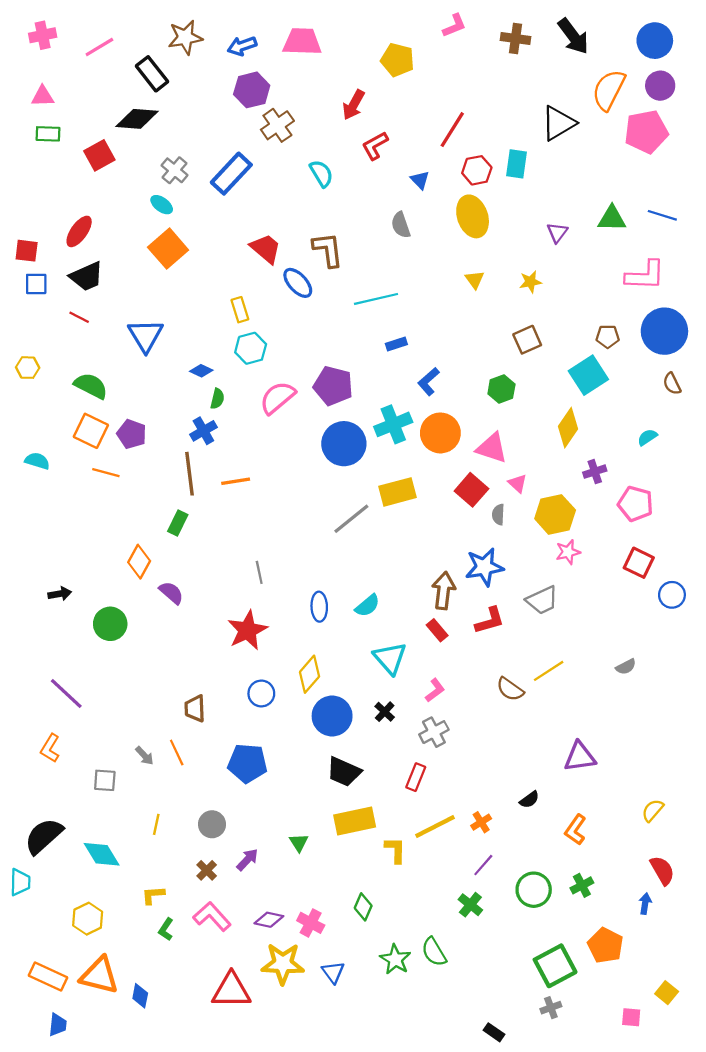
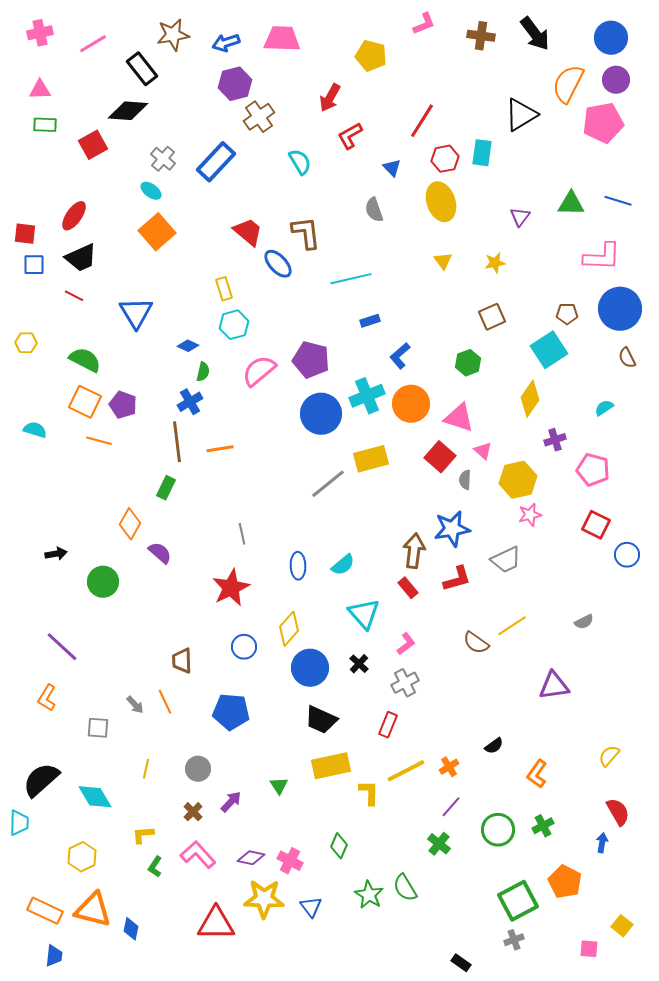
purple triangle: (580, 757) -> (554, 686), moved

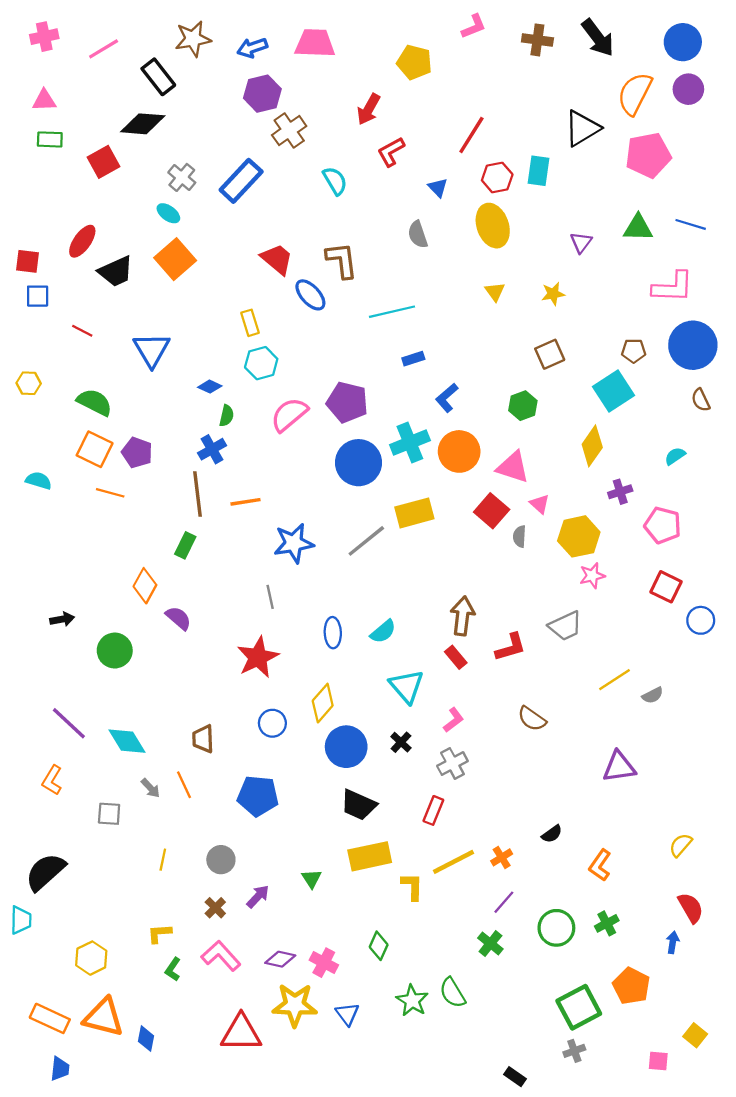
pink pentagon: (603, 123) -> (648, 155), moved
black trapezoid: (81, 258) -> (116, 271), moved
blue star: (452, 529) -> (294, 543), moved
yellow line: (512, 626) -> (615, 680), moved
cyan diamond: (95, 797) -> (127, 741), moved

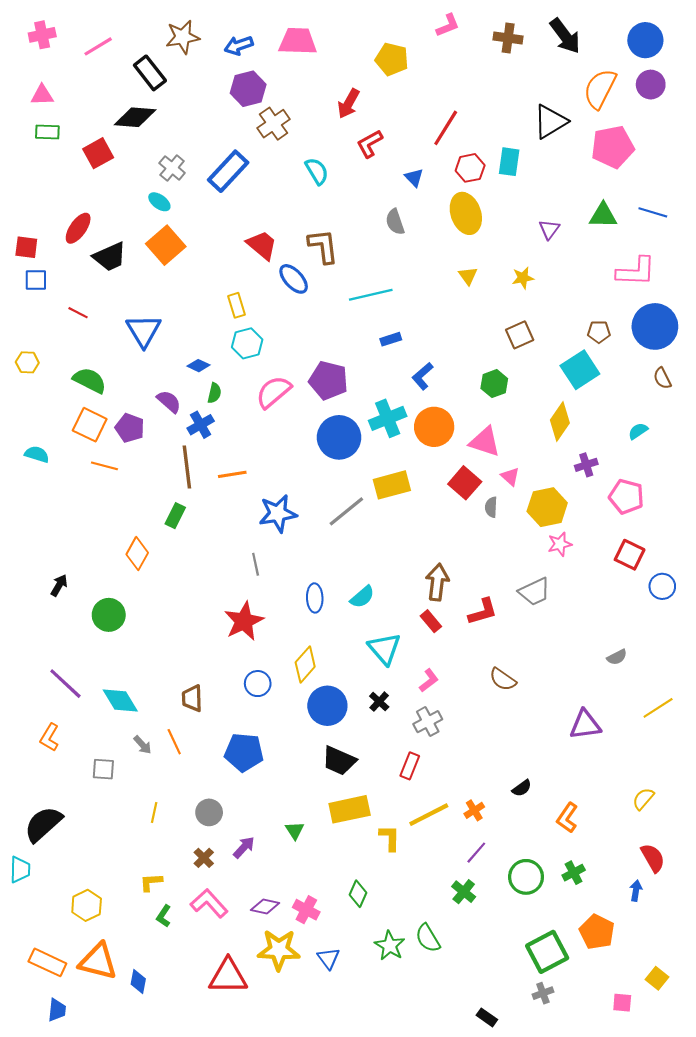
purple semicircle: (178, 618) -> (169, 401), moved
black arrow: (62, 619) -> (59, 585), turned -50
yellow line: (615, 680) -> (658, 708), moved

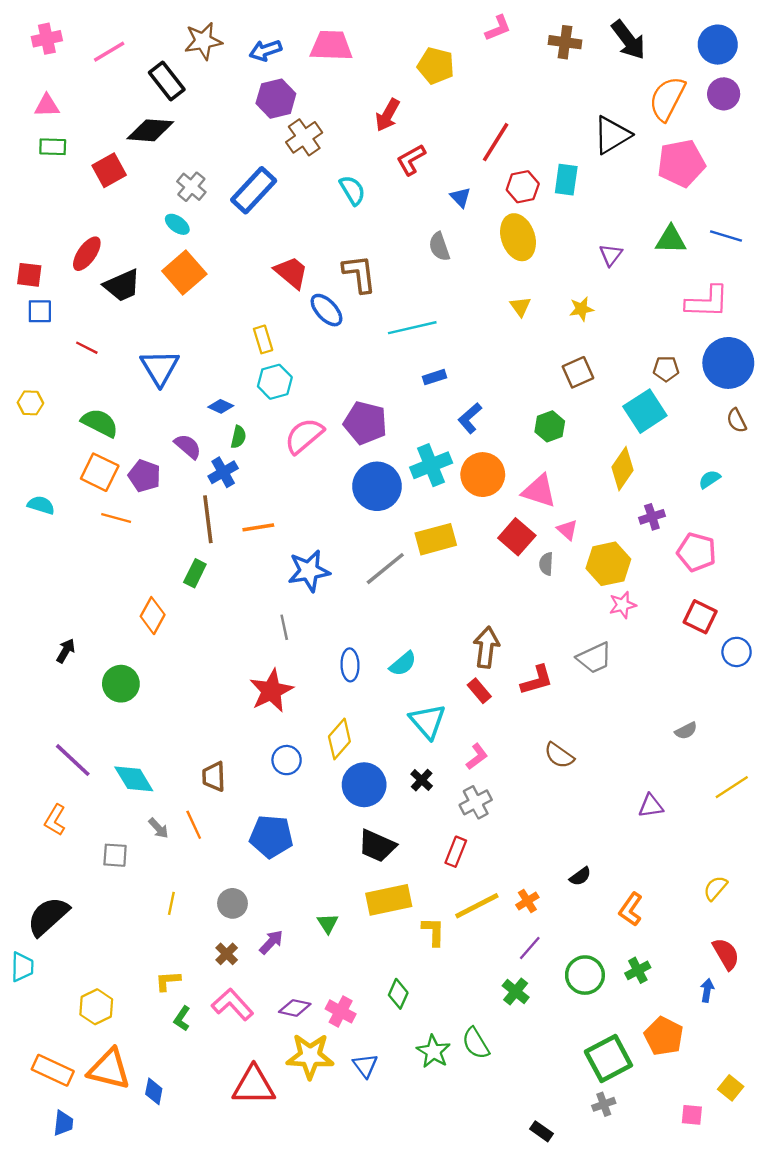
purple triangle: (585, 725) -> (651, 806), size x0.7

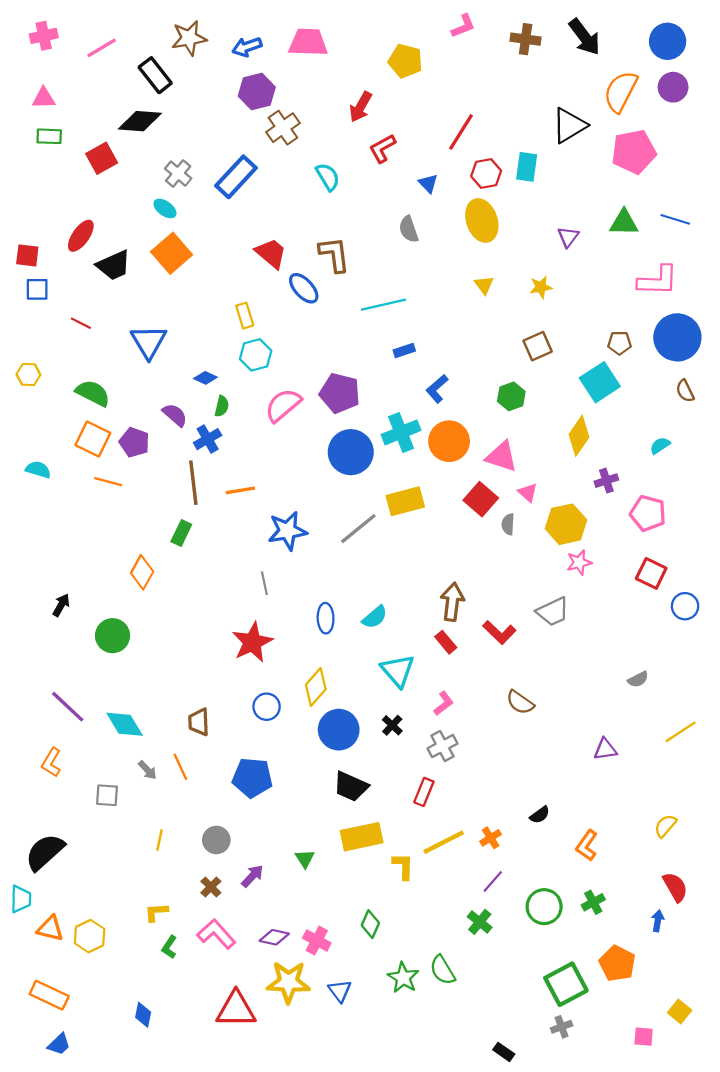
red L-shape: (537, 680) -> (499, 632), turned 60
orange triangle: (109, 1069) -> (50, 928), moved, size x0.7
blue trapezoid: (63, 1123) -> (59, 1044), turned 40

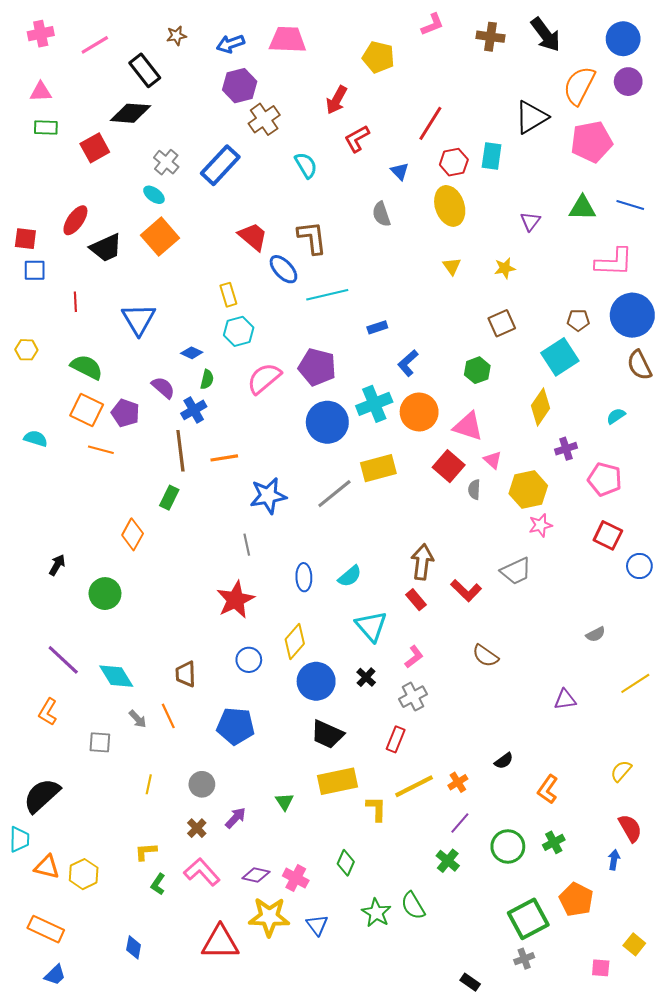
brown star: (189, 38) -> (176, 36), size x0.6
cyan line: (383, 305) -> (327, 295), moved
red line: (81, 323) -> (75, 302), turned 60
brown semicircle: (685, 391) -> (639, 365), size x1.4

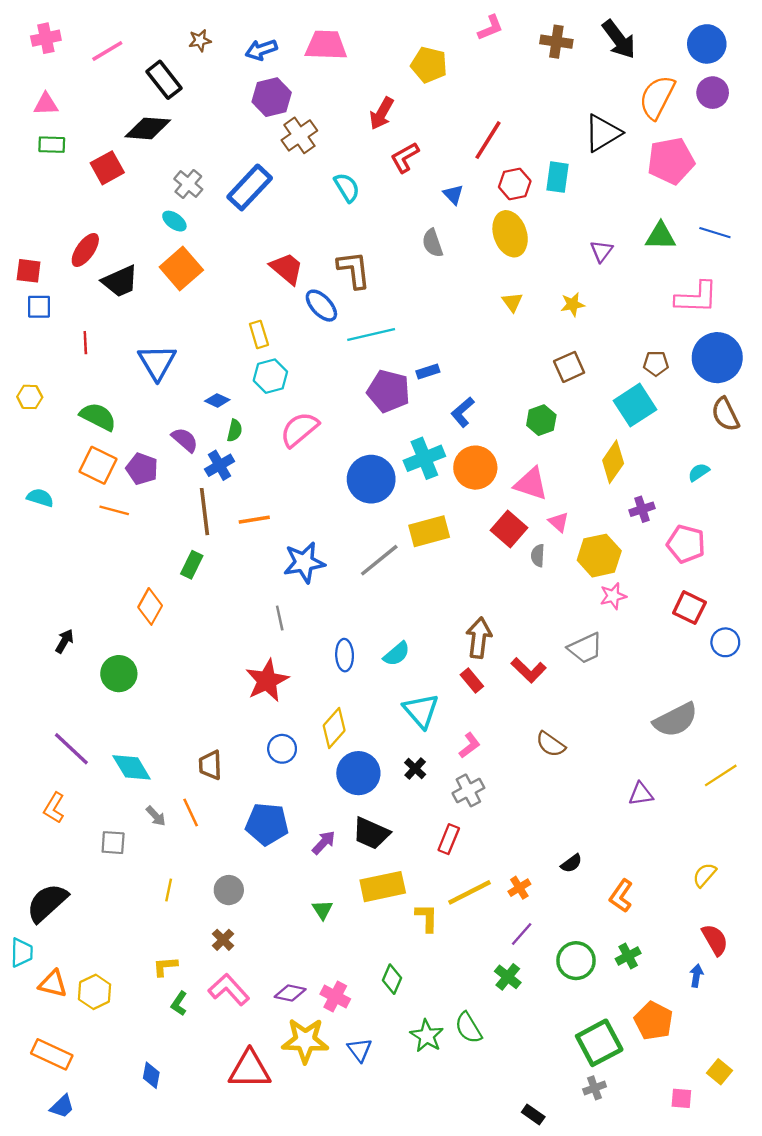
purple pentagon: (317, 367) -> (389, 391), moved
gray semicircle: (596, 634) -> (676, 720), size x2.0
purple arrow: (236, 818) -> (324, 843), moved

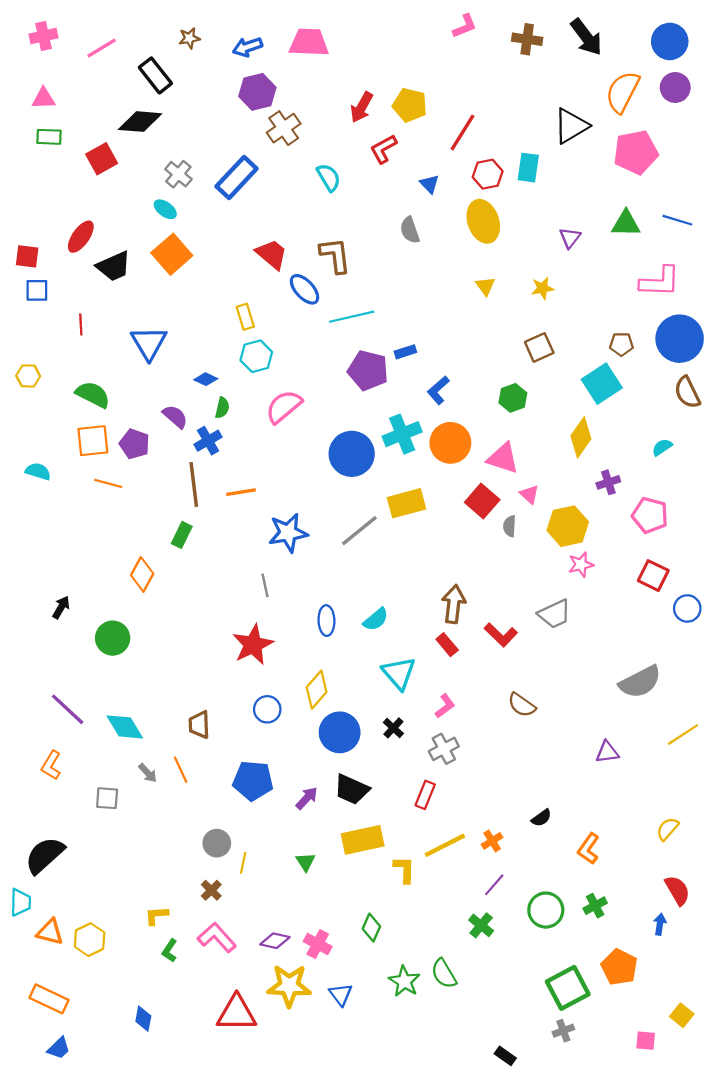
yellow pentagon: (429, 65) -> (410, 105), moved
orange square: (98, 465) -> (93, 441), turned -32
yellow line: (169, 890) -> (243, 863), moved

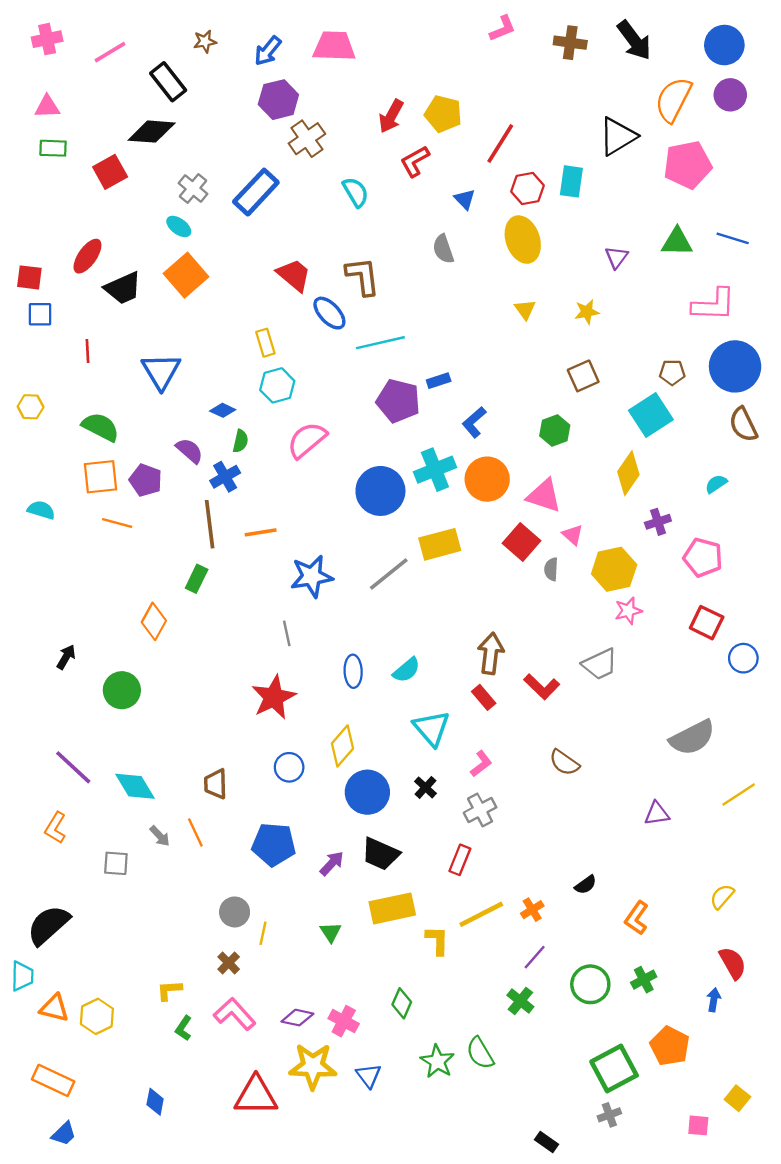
blue arrow: (247, 47) -> (268, 51), turned -32

